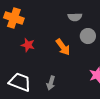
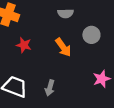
gray semicircle: (75, 17) -> (66, 13), moved

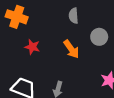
gray semicircle: (66, 13) -> (74, 16), turned 88

